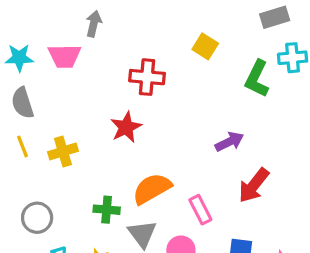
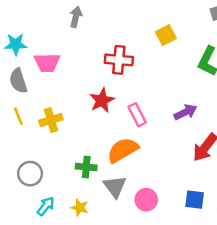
yellow square: (205, 46) -> (166, 35), turned 30
pink trapezoid: (65, 56) -> (47, 63), moved
pink rectangle: (200, 210) -> (137, 115), moved

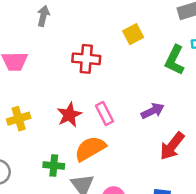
red star: (102, 100) -> (69, 115), moved

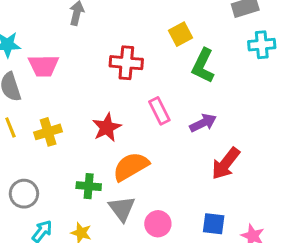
green L-shape: (175, 60) -> (203, 66), moved
pink rectangle: (104, 113) -> (159, 111), moved

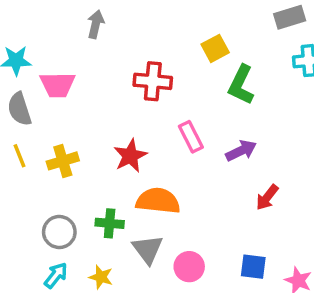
red arrow: (226, 164) -> (267, 197), size x0.7
orange semicircle: (131, 167) -> (158, 201), turned 36
gray circle: (24, 194) -> (59, 232), moved

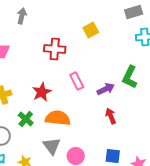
green L-shape: (241, 85) -> (130, 77), moved
red arrow: (267, 197) -> (111, 116), moved, turned 119
green cross: (110, 223) -> (26, 119), moved, turned 35

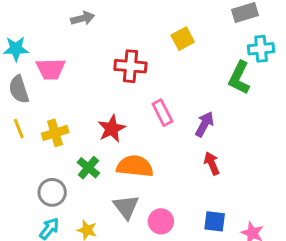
gray arrow: (22, 16) -> (83, 18), turned 63
green L-shape: (130, 77) -> (239, 78), moved
purple arrow: (106, 89) -> (204, 124), turned -36

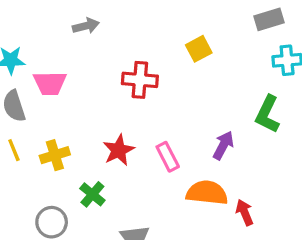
green L-shape: (239, 78) -> (267, 114), moved
pink rectangle: (162, 113) -> (168, 157), moved
red arrow: (212, 163) -> (245, 212), moved
orange semicircle: (135, 166) -> (207, 193), moved

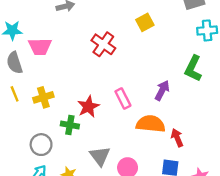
red cross: (140, 80) -> (103, 44), turned 30
red star: (119, 150) -> (88, 107), moved
green cross: (92, 194) -> (70, 125), turned -30

